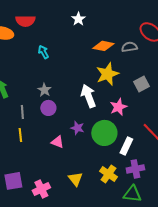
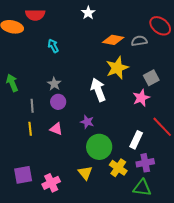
pink star: (118, 107) -> (141, 98), moved
green circle: (104, 133) -> (99, 147), moved
pink triangle: (57, 142) -> (56, 129), moved

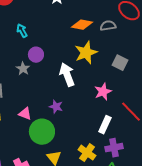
gray square: (151, 78) -> (120, 63), turned -35
pink star: (141, 98) -> (103, 92), moved
purple circle: (58, 102) -> (36, 55), moved
green circle: (99, 147) -> (42, 132), moved

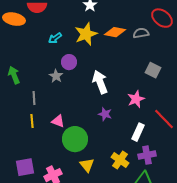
cyan arrow: (22, 31) -> (55, 38), turned -96
yellow star: (86, 53) -> (86, 34), moved
purple star: (56, 107) -> (105, 114), moved

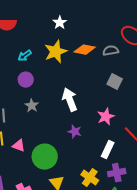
purple circle: (69, 62) -> (26, 80), moved
gray square: (153, 70) -> (115, 82), moved
gray star: (56, 76) -> (32, 106), moved
pink triangle: (58, 121) -> (19, 146), moved

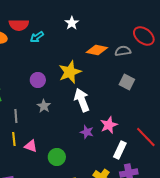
yellow star: (56, 52) -> (70, 72), moved
cyan arrow: (25, 56) -> (37, 37), moved
pink star: (106, 117) -> (109, 125), moved
green circle: (45, 157) -> (57, 157), size x0.7

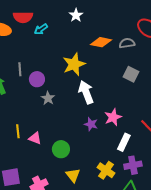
purple circle: (38, 80) -> (37, 79), moved
gray line: (16, 116) -> (20, 69), moved

